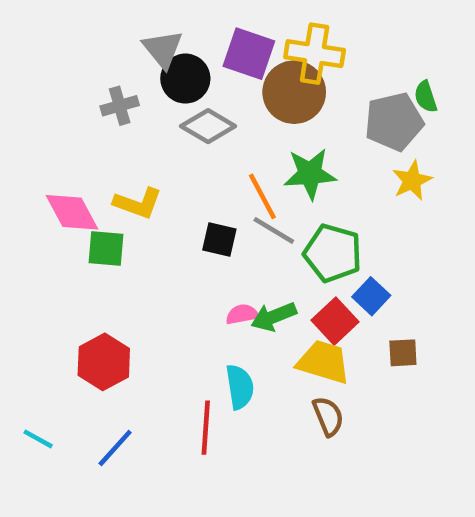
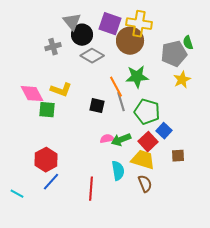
gray line: (274, 230) -> (121, 102), turned 42
cyan semicircle: (240, 387) -> (118, 171), moved
blue line: (115, 448) -> (51, 182), moved

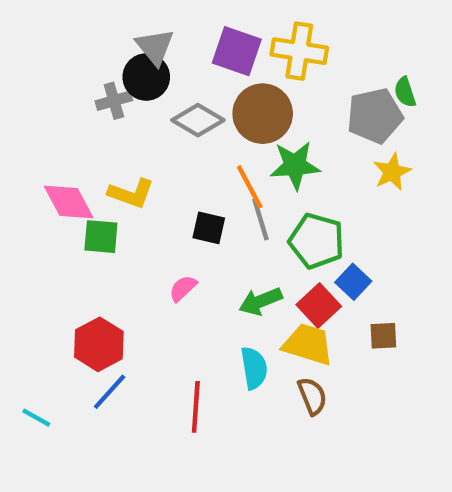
black circle: (82, 35) -> (146, 77), moved
brown circle: (130, 41) -> (263, 114), moved
pink semicircle: (107, 139) -> (183, 288), moved, turned -32

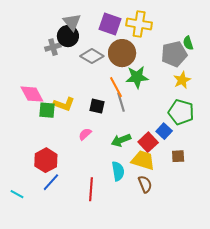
yellow L-shape: (131, 193) -> (64, 104), moved
green pentagon: (317, 241) -> (181, 112), moved

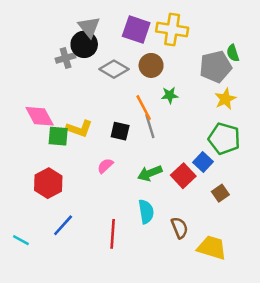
brown circle: (122, 53) -> (151, 65), size x0.7
green star: (137, 77) -> (170, 95), size x0.6
brown square: (178, 156) -> (220, 193), turned -32
red hexagon: (46, 160) -> (48, 183), moved
yellow trapezoid: (143, 160) -> (212, 248), moved

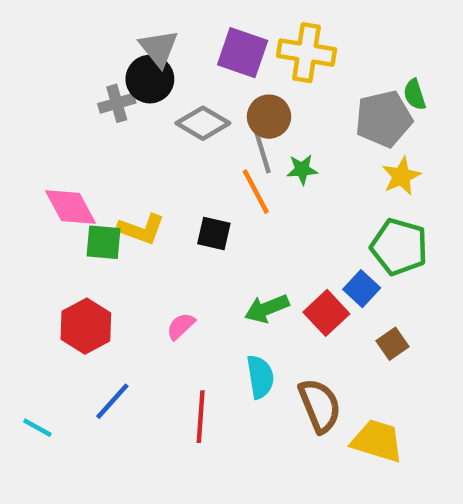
gray line: (150, 126) -> (262, 152), moved
pink semicircle: (105, 166) -> (181, 326), moved
brown semicircle: (180, 228) -> (320, 406), size x1.4

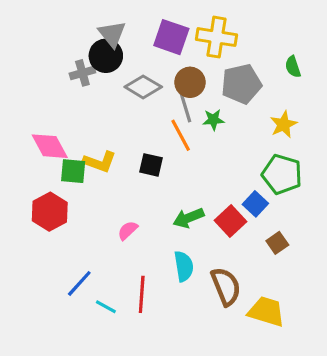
gray pentagon: (384, 119) -> (241, 84), moved
red hexagon: (86, 326) -> (50, 212), moved
cyan line: (37, 428) -> (106, 307), moved

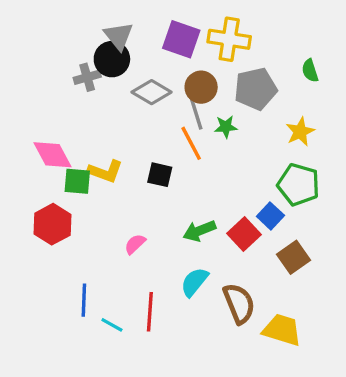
brown square: (277, 243) -> (294, 257), size x1.4
cyan semicircle: (184, 266) -> (194, 282), turned -132
blue line: (79, 283) -> (84, 300), turned -40

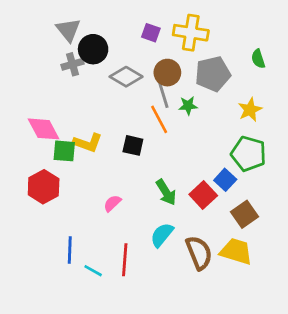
gray triangle: (119, 36) -> (68, 30), moved
purple square: (181, 39) -> (151, 33), size x0.6
green arrow: (199, 231) -> (166, 192), turned -100
yellow trapezoid: (282, 330) -> (236, 251), moved

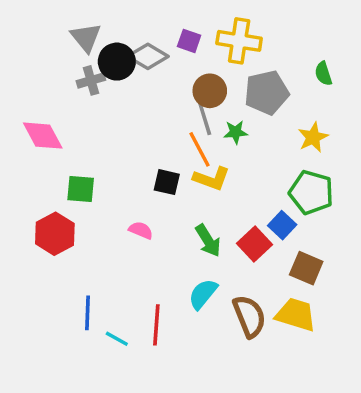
gray diamond: (126, 77) -> (148, 56), moved
pink diamond: (44, 129) -> (43, 136), moved
yellow L-shape: (88, 143) -> (211, 179), moved
pink semicircle: (112, 203) -> (141, 230), moved, turned 66
brown square: (244, 214) -> (306, 268), turned -32

